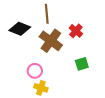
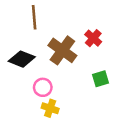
brown line: (47, 14) -> (34, 17), moved
black diamond: (20, 29) -> (22, 59), moved

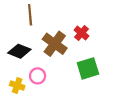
green square: (101, 79) -> (88, 68), size x1.5
yellow cross: (50, 108) -> (17, 86), moved

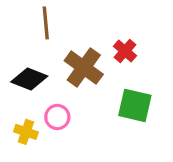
green square: (88, 68) -> (135, 105), turned 30

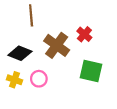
yellow cross: (26, 132) -> (14, 80), moved

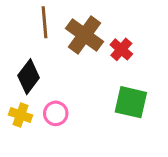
brown cross: (57, 45) -> (84, 35), moved
black diamond: (20, 53) -> (29, 77), turned -75

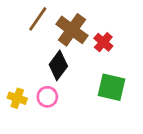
brown line: (45, 22) -> (38, 19), turned 40
black diamond: (29, 77) -> (58, 65), moved

